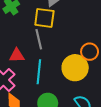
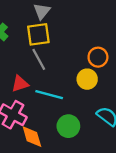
yellow circle: (75, 68) -> (87, 79), size x0.7
cyan line: (39, 72) -> (49, 95), turned -65

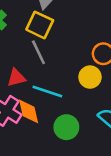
yellow square: (38, 34) -> (40, 25), turned 30
orange diamond: (32, 137) -> (29, 111), moved

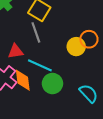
yellow circle: (90, 77) -> (76, 47), moved
green circle: (66, 127) -> (52, 84), moved

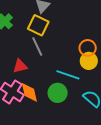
yellow circle: (76, 47) -> (89, 61), moved
cyan line: (40, 65) -> (68, 75), moved

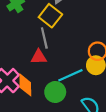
red triangle: (20, 66) -> (39, 57), moved
cyan line: (68, 75) -> (70, 75), turned -55

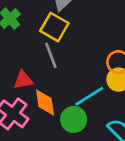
red triangle: (39, 57) -> (23, 80), moved
orange diamond: (25, 85) -> (45, 102), moved

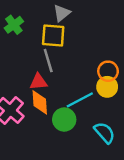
yellow square: (54, 27) -> (53, 35), turned -30
red triangle: (23, 80) -> (39, 82), moved

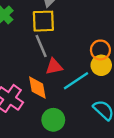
red triangle: (39, 82) -> (54, 67), moved
green circle: (64, 120) -> (53, 120), moved

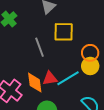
yellow square: (43, 21) -> (64, 32), moved
red triangle: (54, 67) -> (50, 78), moved

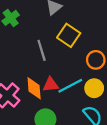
yellow square: (64, 32) -> (69, 35), turned 30
yellow circle: (90, 66) -> (94, 88), moved

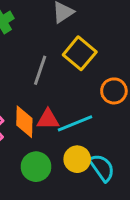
gray line: (42, 50) -> (40, 70), turned 30
yellow circle: (94, 88) -> (77, 159), moved

